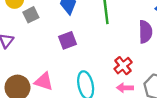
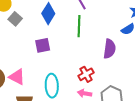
gray square: (31, 15) -> (15, 19), turned -32

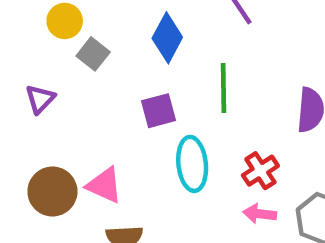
green line: (79, 26) -> (224, 88), moved
cyan ellipse: (52, 86) -> (192, 164), moved

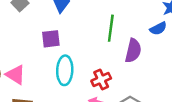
green line: (224, 88) -> (111, 28), moved

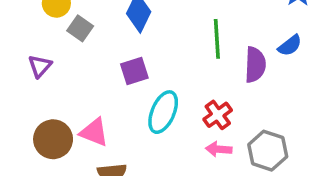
blue semicircle: (158, 29) -> (290, 46), moved
cyan ellipse: (65, 70) -> (163, 112), turned 32

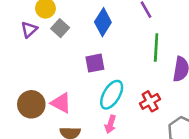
purple triangle: (40, 66) -> (29, 29), moved
pink arrow: (219, 149) -> (110, 124), moved, turned -84

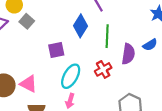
blue diamond: (103, 22) -> (80, 26), moved
red cross: (150, 101) -> (103, 69), moved

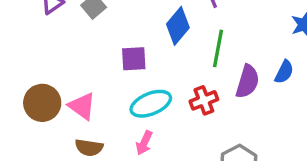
blue semicircle: (150, 45) -> (284, 72), turned -40
cyan ellipse: (71, 76) -> (151, 104), turned 30

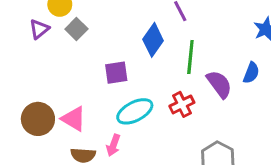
purple semicircle: (247, 81) -> (219, 84), turned -48
pink arrow: (144, 143) -> (113, 145), moved

